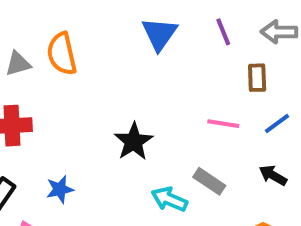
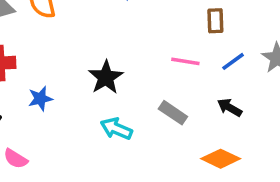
blue star: (60, 189) -> (40, 99), moved
cyan arrow: (169, 199) -> (116, 129), moved

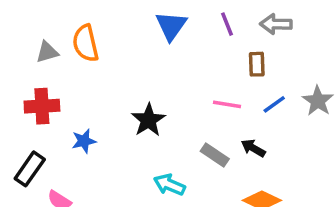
black arrow: (230, 107) -> (253, 148), moved
cyan arrow: (116, 129) -> (169, 185), moved

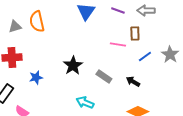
purple line: (227, 24) -> (118, 10), turned -48
pink line: (227, 104) -> (118, 44), moved
gray rectangle: (215, 155) -> (104, 76), moved

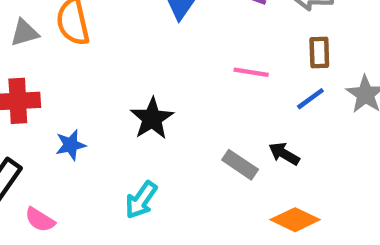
brown rectangle: (135, 34) -> (319, 53), moved
gray rectangle: (104, 76) -> (240, 165), moved
cyan arrow: (85, 102) -> (141, 200), moved, turned -78

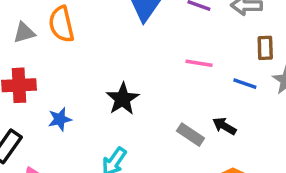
brown rectangle: (319, 53) -> (265, 48), moved
blue line: (310, 99) -> (245, 84), turned 55

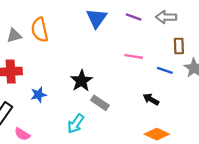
gray rectangle: (190, 135) -> (100, 103), moved

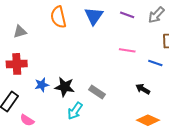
gray arrow: (166, 17) -> (156, 15), turned -48
orange semicircle: (40, 30) -> (58, 17), moved
black star: (81, 81) -> (65, 87), moved, turned -30

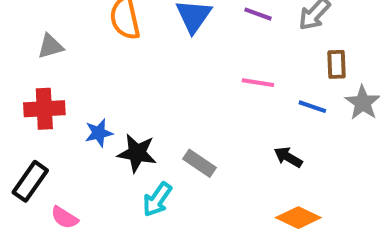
blue star: (42, 85) -> (99, 133), moved

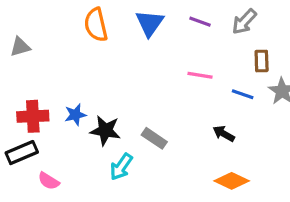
gray triangle: (50, 46) -> (20, 47), moved
red cross: (44, 109) -> (33, 116), moved
black rectangle: (30, 181) -> (22, 153), turned 32

